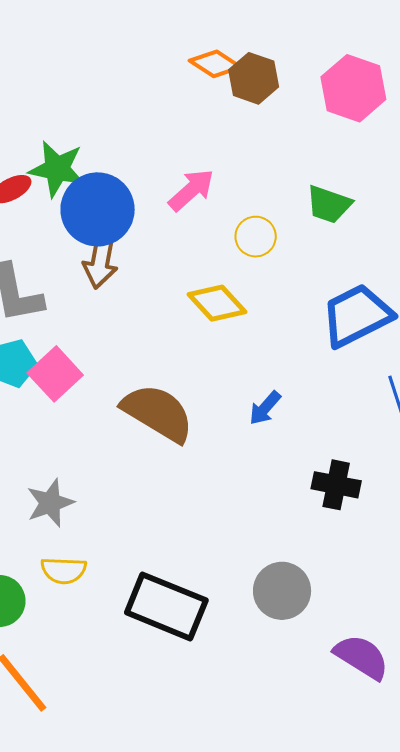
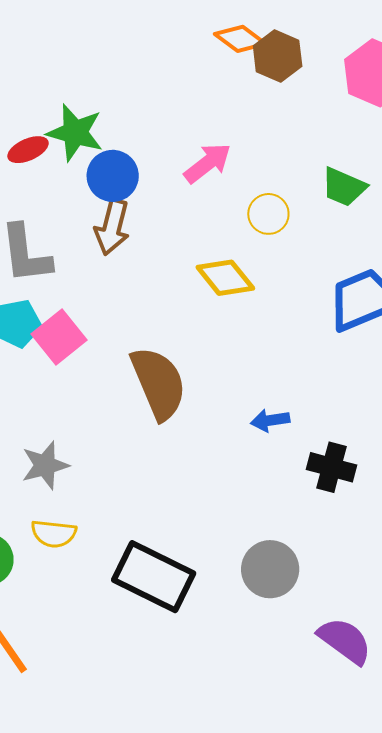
blue circle: (98, 209) -> (113, 176), size x0.7
blue arrow: (265, 408) -> (270, 420), moved, turned 36
brown semicircle: (158, 413) -> (159, 383), turned 32

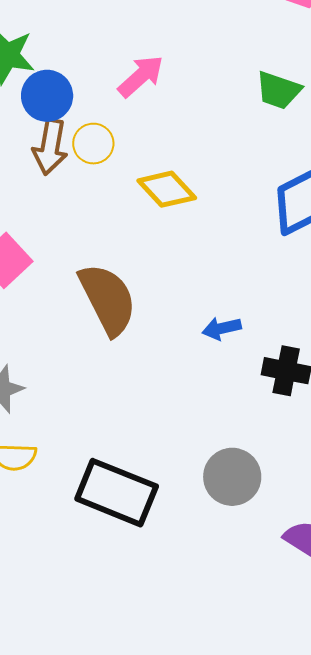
yellow circle: (268, 214) -> (93, 144), moved

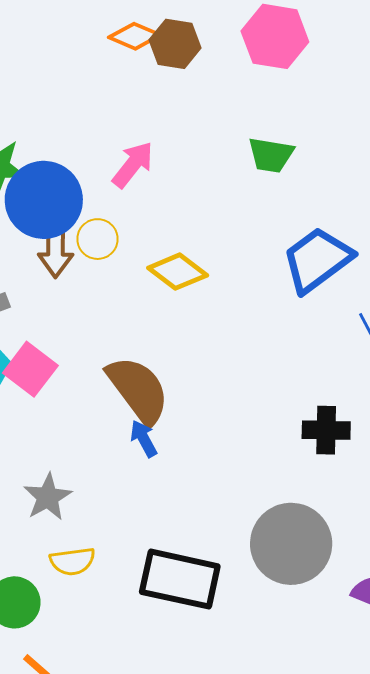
blue circle: (47, 96) -> (44, 200), size x1.5
blue arrow: (222, 328) -> (144, 439), moved, turned 84
gray circle: (232, 477) -> (291, 544), size x1.4

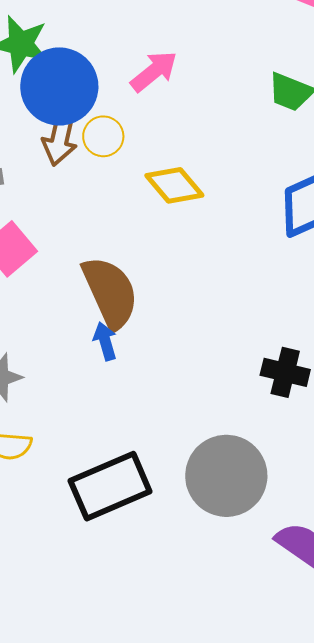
black rectangle: (180, 579) -> (110, 486), turned -48

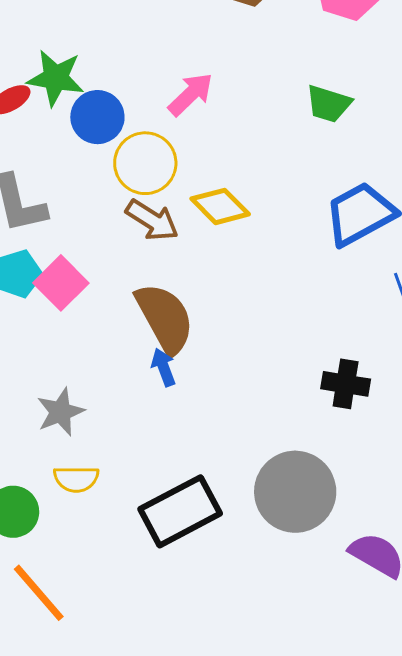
blue circle: (59, 86) -> (97, 117), size x0.7
yellow circle: (103, 136) -> (145, 163), size x1.5
brown arrow: (60, 138) -> (152, 220), moved, turned -66

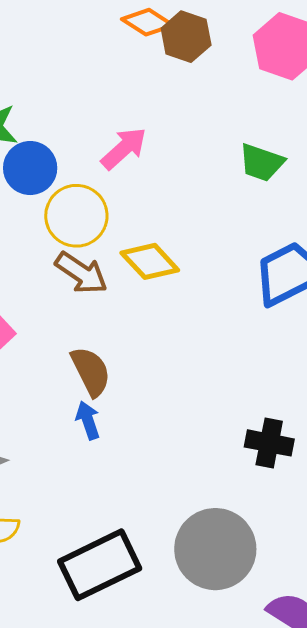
brown semicircle: (165, 318) -> (91, 371), size x0.7

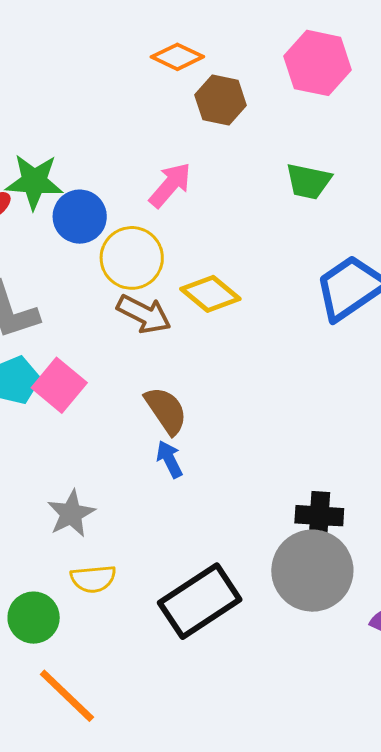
brown hexagon: (186, 37) -> (221, 100), moved
black cross: (269, 443) -> (319, 516), moved

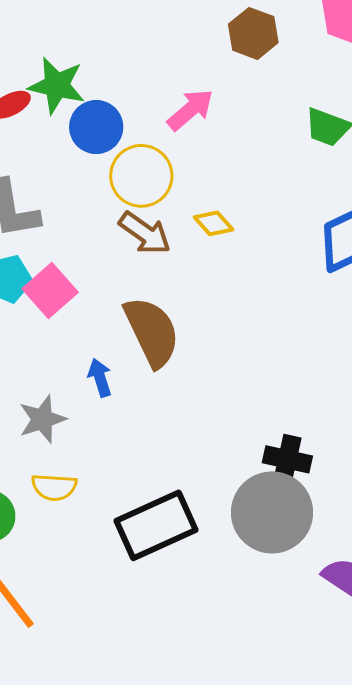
yellow diamond: (210, 294) -> (214, 223), size x0.7
brown semicircle: (166, 410) -> (152, 332), size x1.4
blue arrow: (169, 459) -> (100, 378), moved

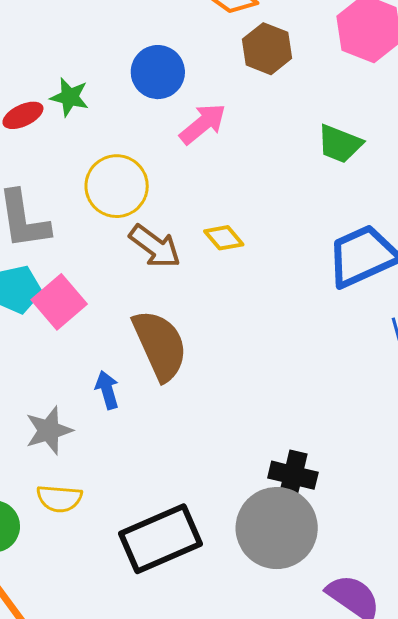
green star: (57, 86) -> (70, 97), size x0.7
blue circle: (96, 127) -> (158, 72), moved
yellow circle: (141, 176) -> (117, 186), moved

